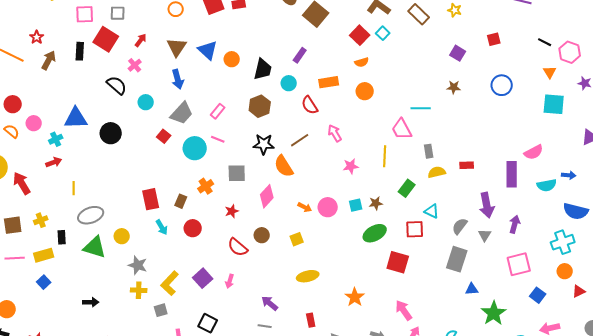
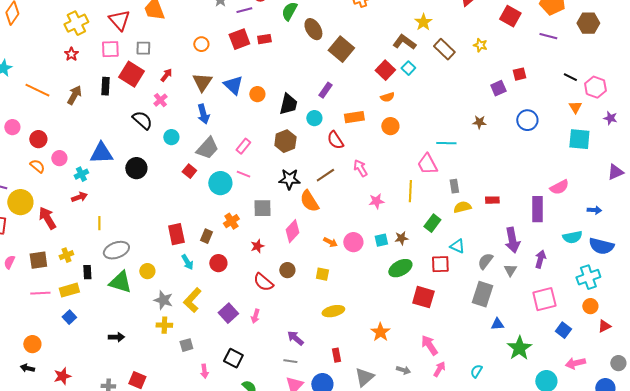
red star: (37, 37) -> (71, 54), moved
purple square: (458, 53) -> (498, 88), moved, turned 35
cyan semicircle: (547, 185) -> (572, 237), moved
yellow square: (297, 239) -> (322, 274), turned 32
yellow L-shape: (170, 283) -> (192, 300), moved

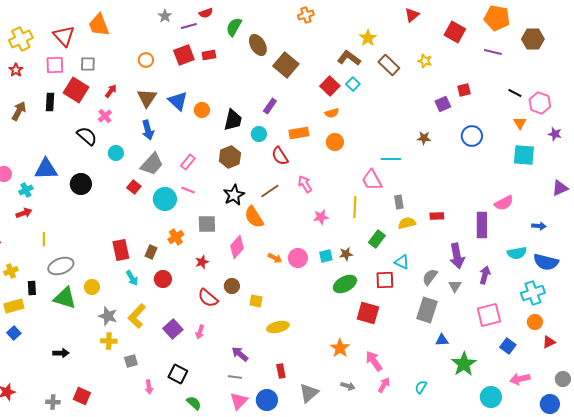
black star: (289, 179) -> (234, 195), turned -30
yellow square: (322, 274) -> (256, 301), moved
orange star: (380, 332) -> (340, 348), moved

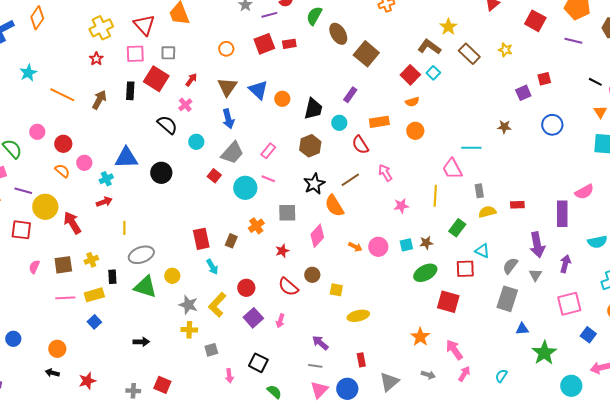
red circle: (163, 279) -> (246, 288), moved

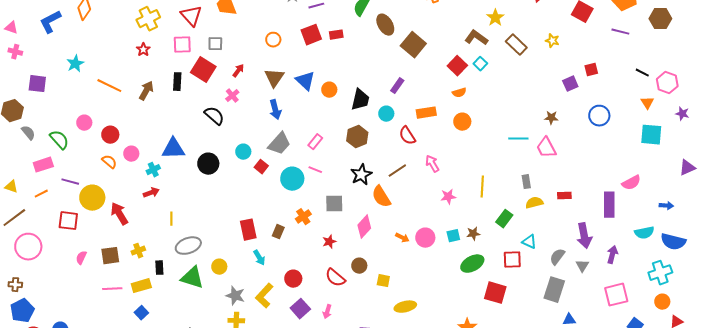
cyan circle: (196, 142) -> (243, 152), moved
pink trapezoid: (452, 169) -> (546, 148), moved

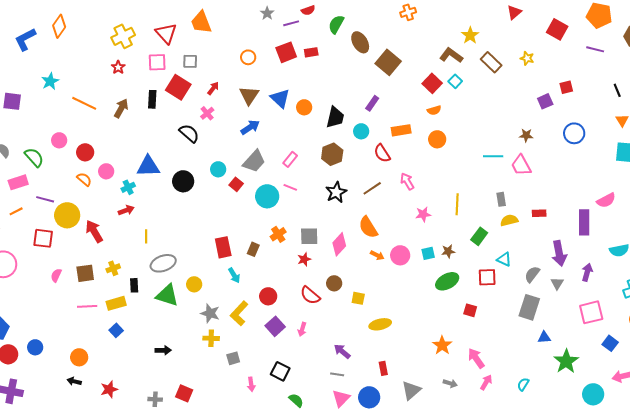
black line: (642, 73) -> (617, 90), turned 40
blue arrow: (275, 110) -> (250, 127), turned -108
orange semicircle: (381, 197) -> (368, 227), moved
gray square: (334, 204) -> (309, 236), moved
red square: (495, 293) -> (470, 310), size x0.6

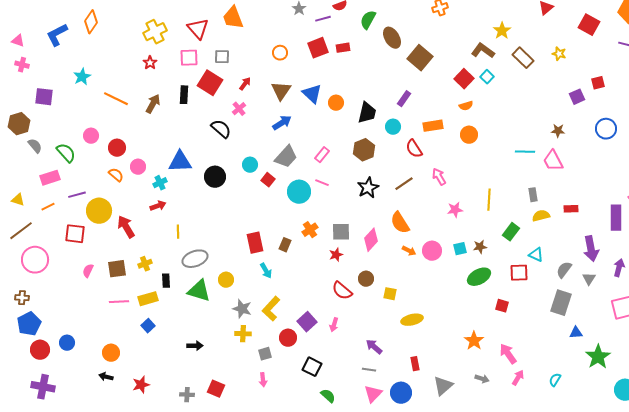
purple line: (45, 199) -> (77, 195), turned -30
red circle: (268, 296) -> (288, 338), moved
pink arrow: (251, 384) -> (263, 380), moved

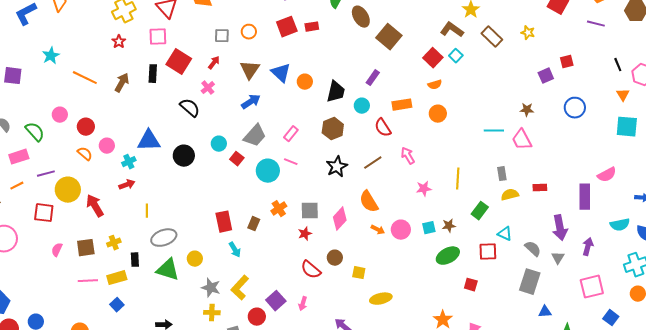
gray square: (222, 57) -> (222, 36), moved
gray semicircle: (564, 270) -> (533, 249), turned 96

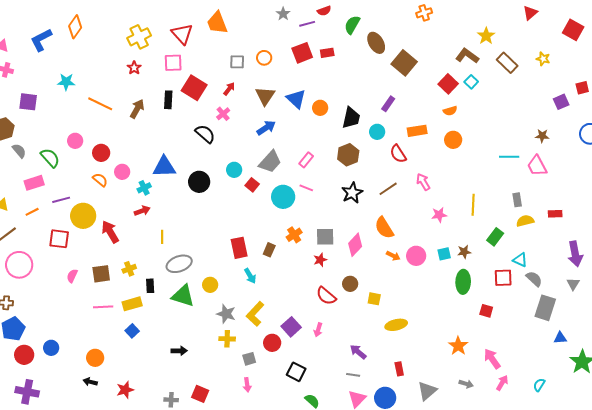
cyan star: (51, 56) -> (66, 82), turned 30
gray semicircle: (533, 249) -> (534, 279), moved
green ellipse: (448, 256) -> (463, 282), turned -60

